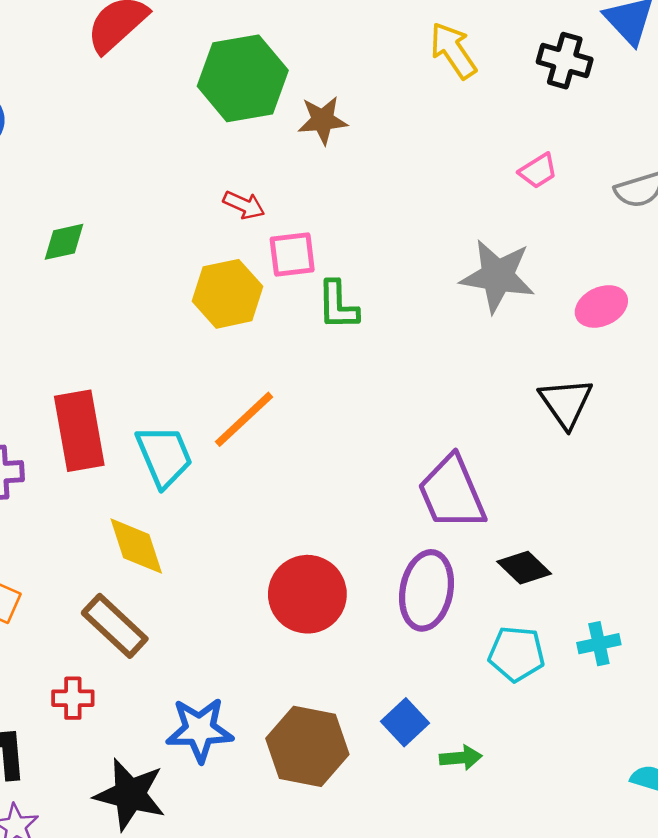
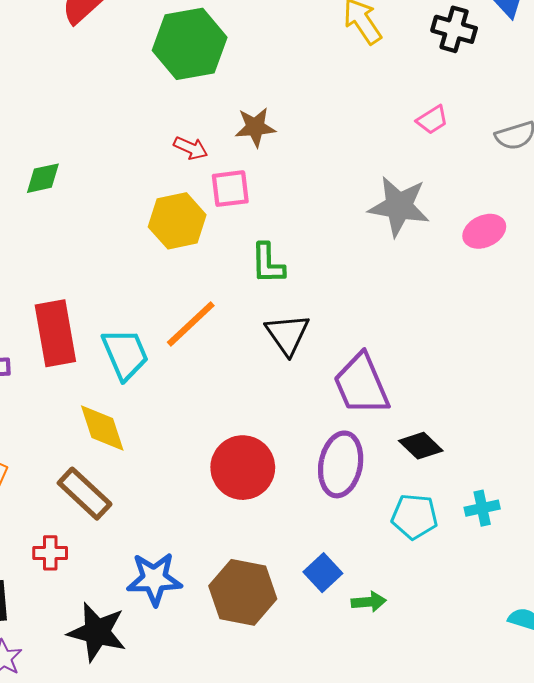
brown star: (323, 120) -> (255, 127), moved
green L-shape: (338, 305) -> (268, 264), moved
black triangle: (566, 403) -> (288, 334), moved

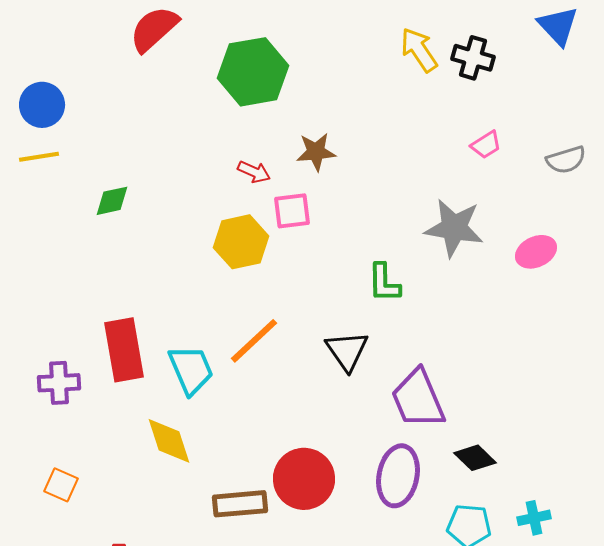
black cross: (454, 29) -> (473, 58), moved
green L-shape: (268, 264) -> (384, 283), moved
brown rectangle: (85, 494) -> (240, 504), moved, turned -48

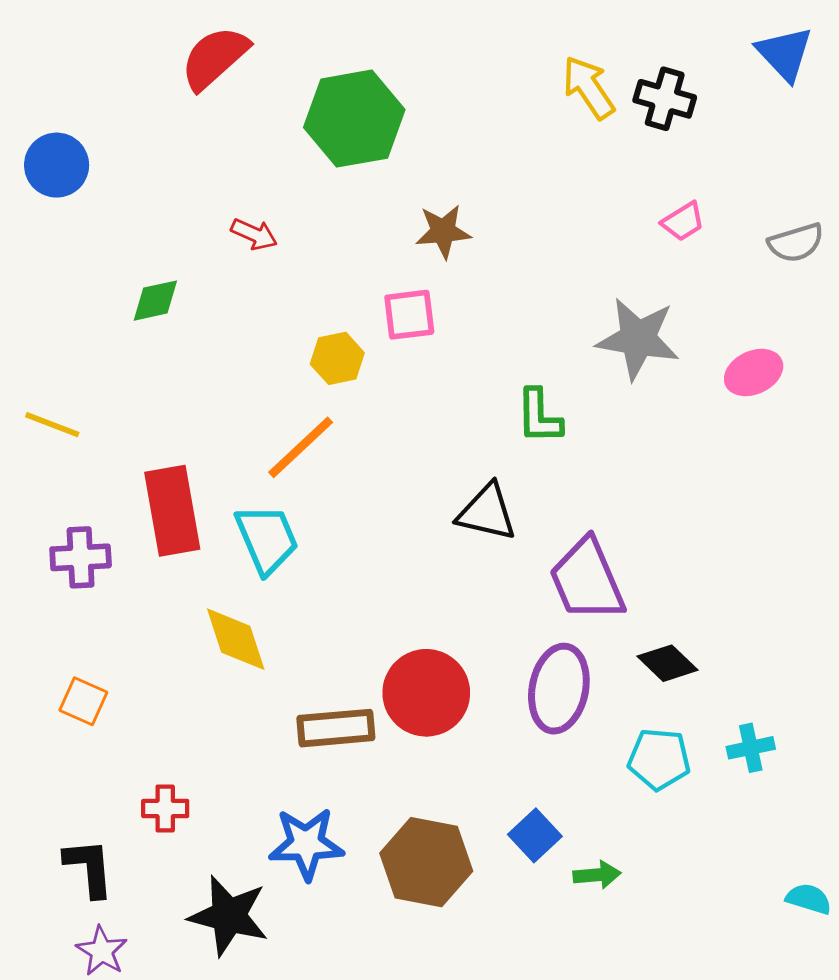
yellow line: (39, 157) -> (52, 425), moved, turned 30
red arrow: (254, 172) -> (254, 234), moved
yellow hexagon: (241, 242) -> (337, 358), size x0.7
orange line: (254, 341) -> (301, 447), moved
black triangle: (347, 351) -> (487, 512), turned -42

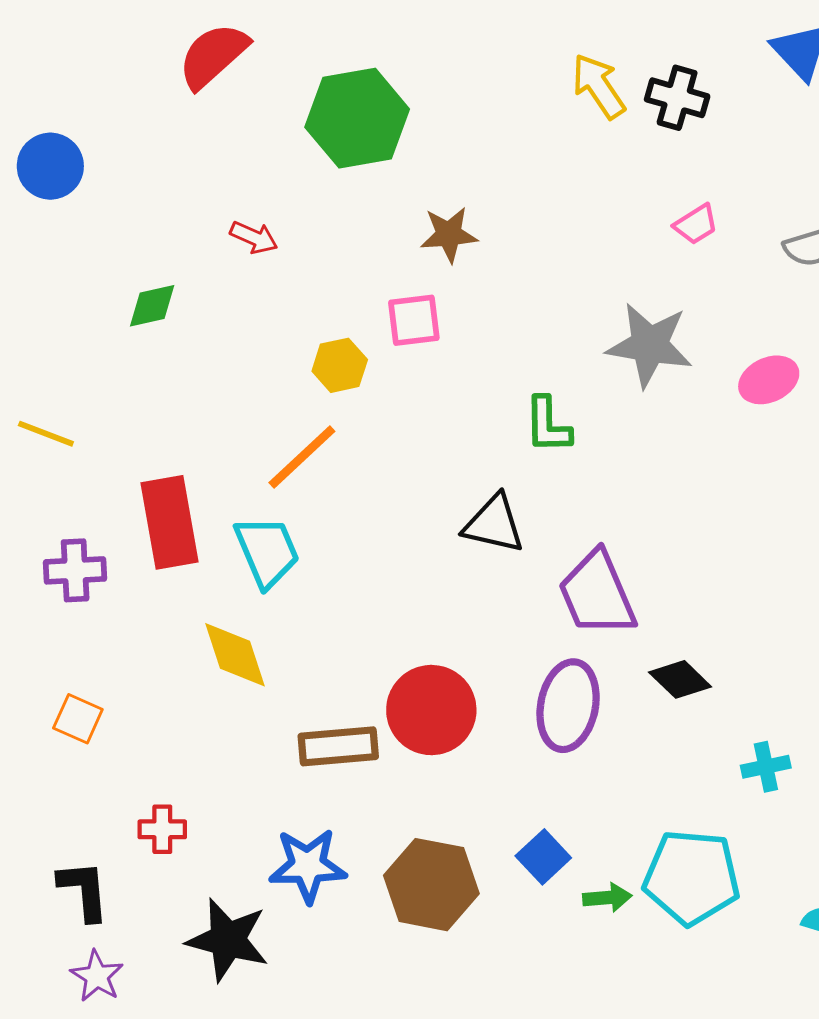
cyan pentagon: (659, 759) -> (692, 877), moved, size x1.5

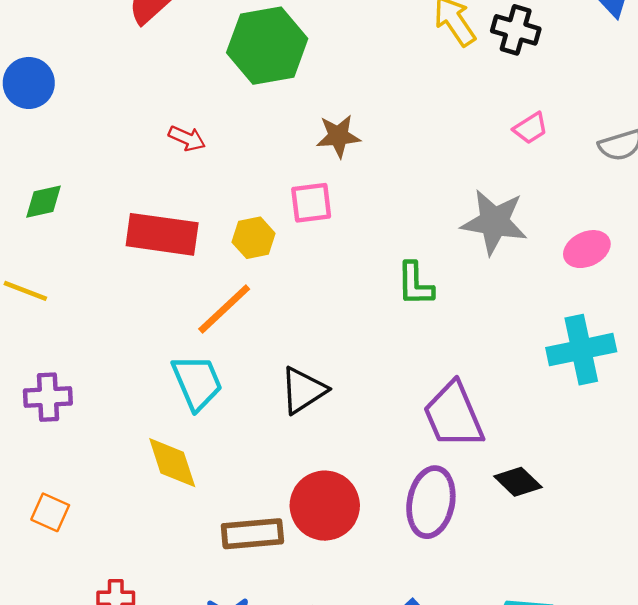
green diamond: (152, 306) -> (43, 202), moved
red rectangle: (170, 522) -> (162, 234), moved, turned -72
black triangle: (494, 524) -> (303, 390), moved, turned -46
cyan cross: (766, 767) -> (581, 350), moved, size x1.8

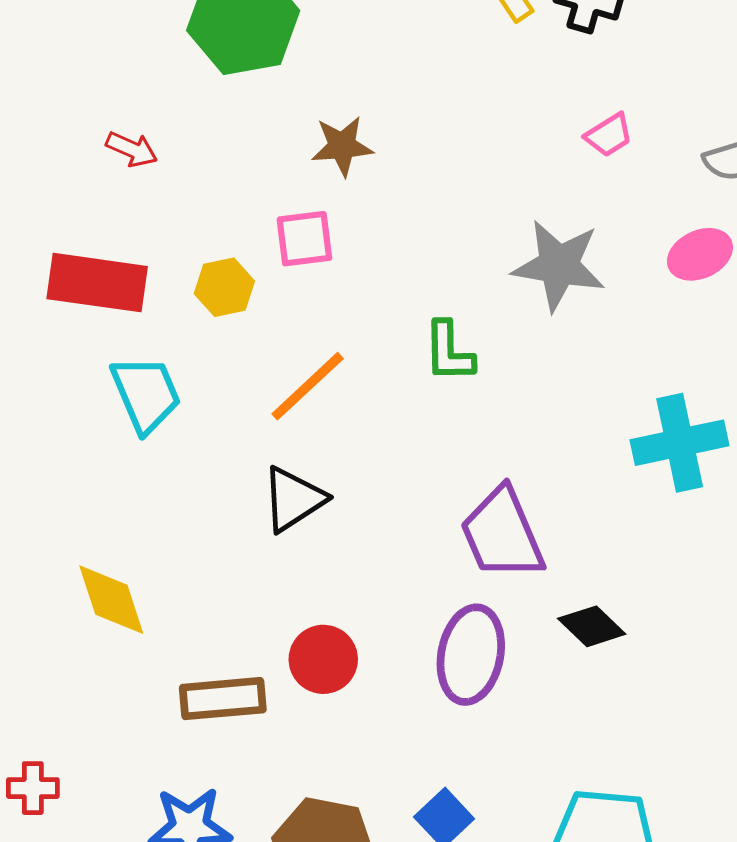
pink ellipse: (587, 249) -> (700, 254), moved
orange line: (224, 309) -> (308, 386), moved
cyan trapezoid: (197, 382) -> (146, 394), moved
red circle: (325, 506) -> (323, 659), size x0.7

